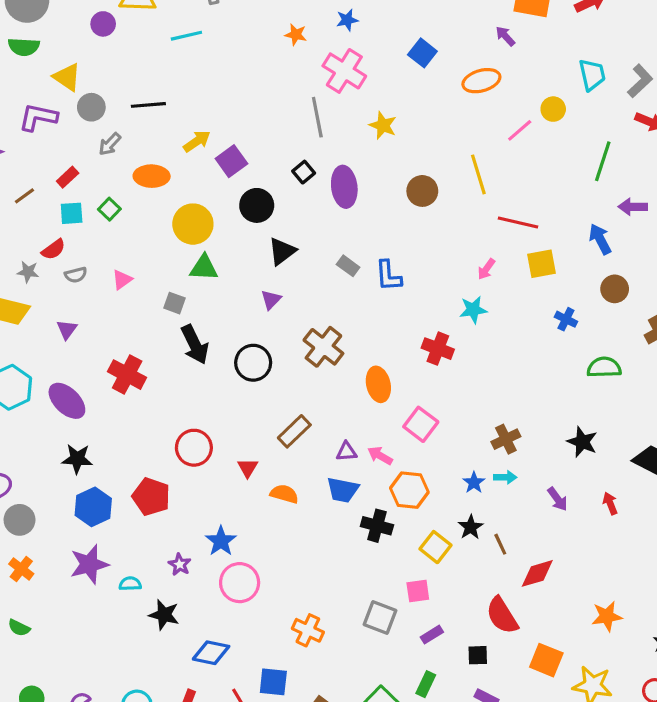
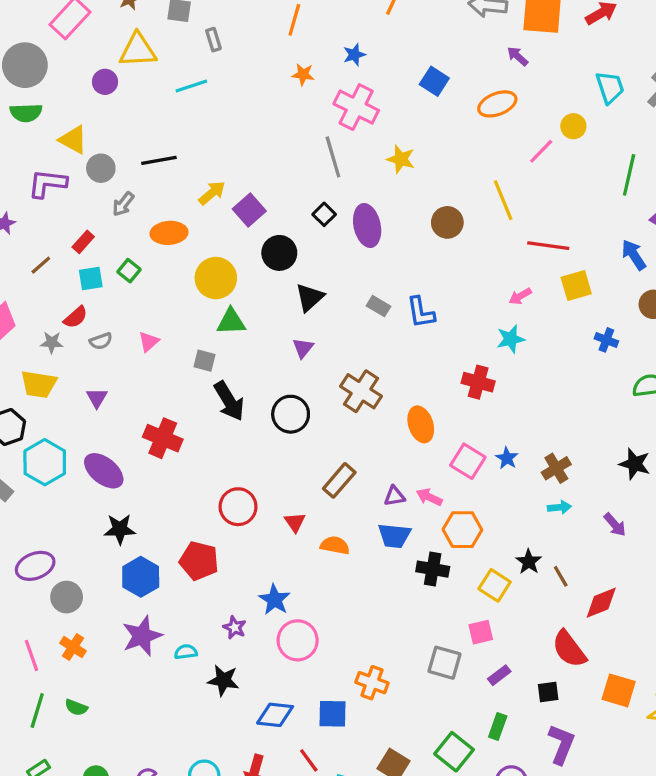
pink arrow: (486, 269) -> (520, 296), turned 30
blue star: (474, 483) -> (507, 458), moved
blue square: (273, 682) -> (333, 714), moved

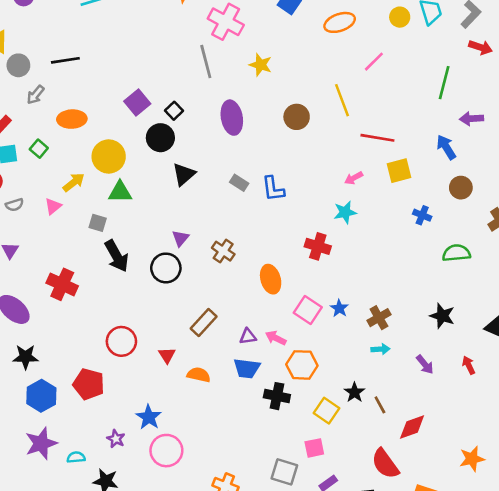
yellow circle: (573, 126) -> (400, 17), moved
yellow arrow: (212, 193) -> (74, 182), moved
black square: (324, 214) -> (174, 111), moved
purple triangle: (303, 348) -> (180, 238), moved
brown cross: (361, 391) -> (223, 251), size x0.7

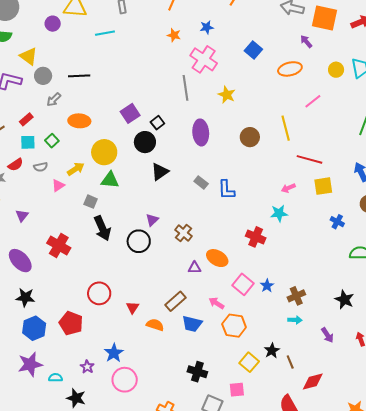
gray semicircle: (15, 205) -> (41, 167), moved
orange ellipse: (271, 279) -> (217, 258), turned -50
brown rectangle: (204, 322) -> (175, 301), moved
purple triangle: (248, 336) -> (194, 268), moved
black cross: (277, 396) -> (197, 372), moved

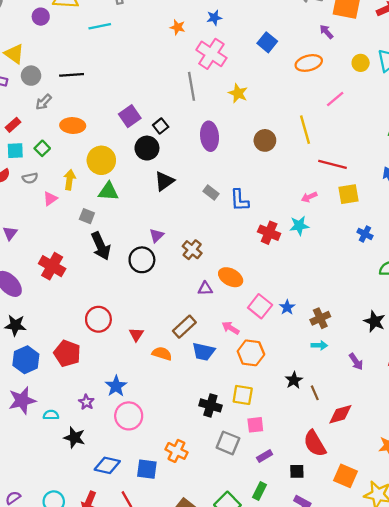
yellow arrow: (76, 169) -> (70, 180), turned -48
red cross: (256, 237) -> (269, 233), moved
yellow square: (249, 362) -> (243, 395), moved, turned -30

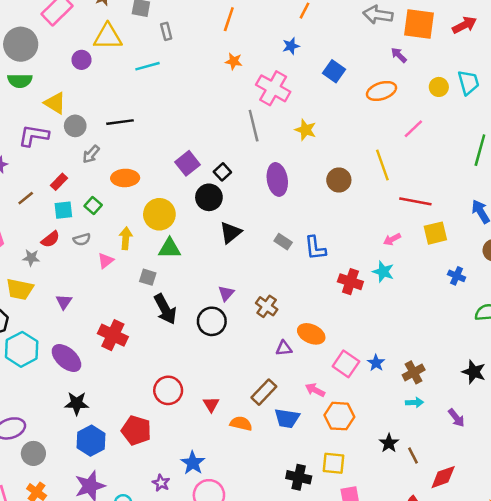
blue star: (214, 18) -> (291, 46), moved
cyan star: (299, 226) -> (383, 272), turned 30

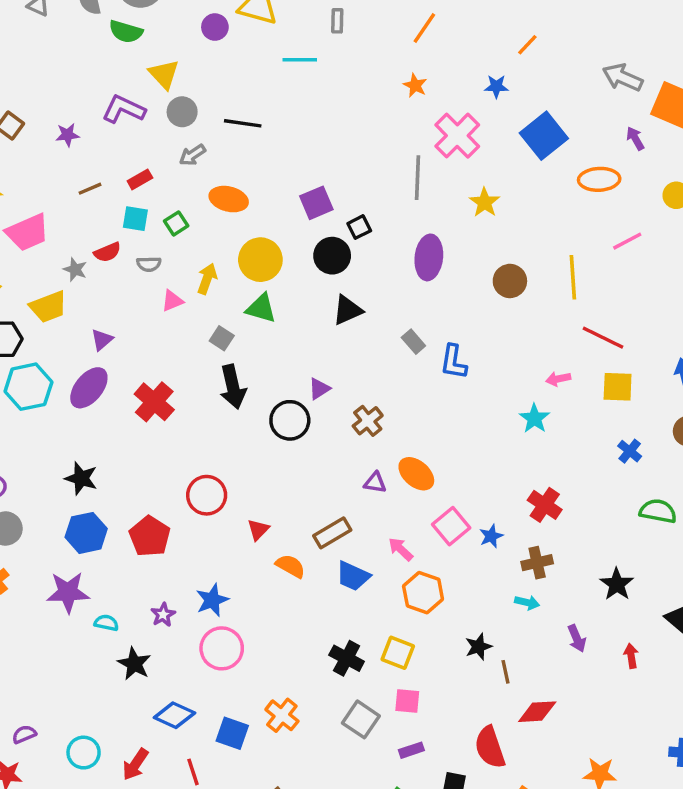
blue square: (334, 71) -> (544, 136), size x1.5
red cross: (350, 282) -> (545, 505), moved
yellow trapezoid: (20, 289) -> (48, 307), turned -48
purple ellipse: (66, 358) -> (89, 388), moved, turned 72

